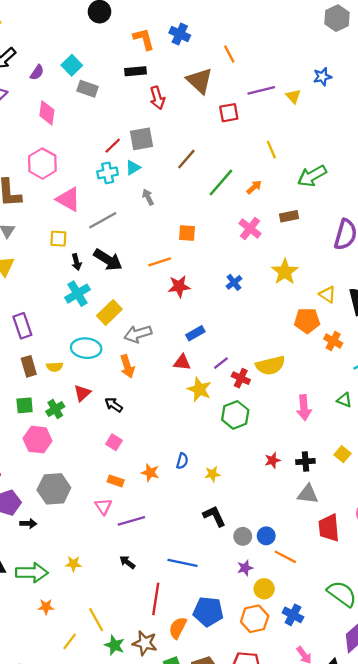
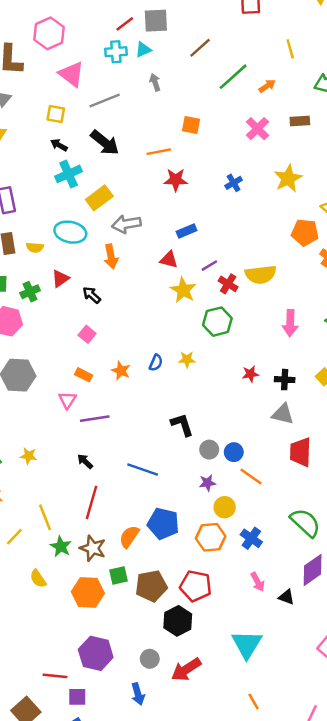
black arrow: (76, 262) -> (59, 145), moved, turned 126
yellow star: (212, 474) -> (187, 359), moved
red line: (156, 599) -> (91, 502), moved

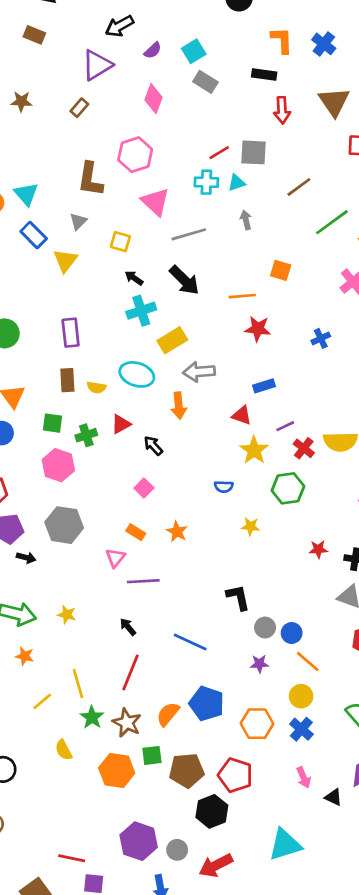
yellow square: (56, 114) -> (120, 242), moved
blue semicircle: (156, 363) -> (224, 487), moved, turned 63
yellow circle: (225, 507) -> (301, 696), moved
cyan triangle: (247, 644) -> (285, 845), turned 36
purple hexagon: (96, 653) -> (139, 841), moved

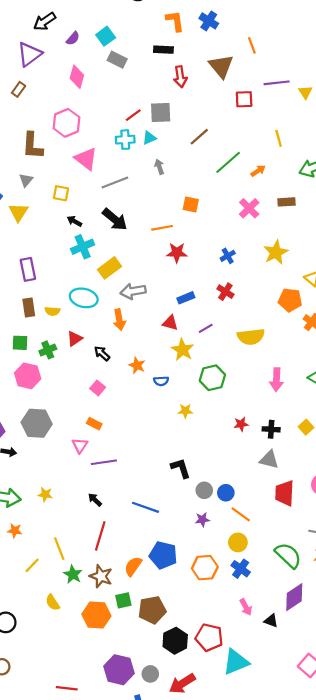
red cross: (304, 448) -> (225, 292), moved
orange star: (177, 532) -> (137, 365), moved
red pentagon: (235, 775) -> (209, 637), moved

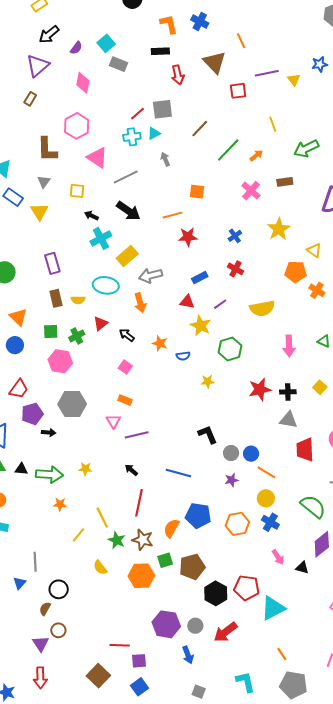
red star: (241, 424) -> (260, 389), size x1.6

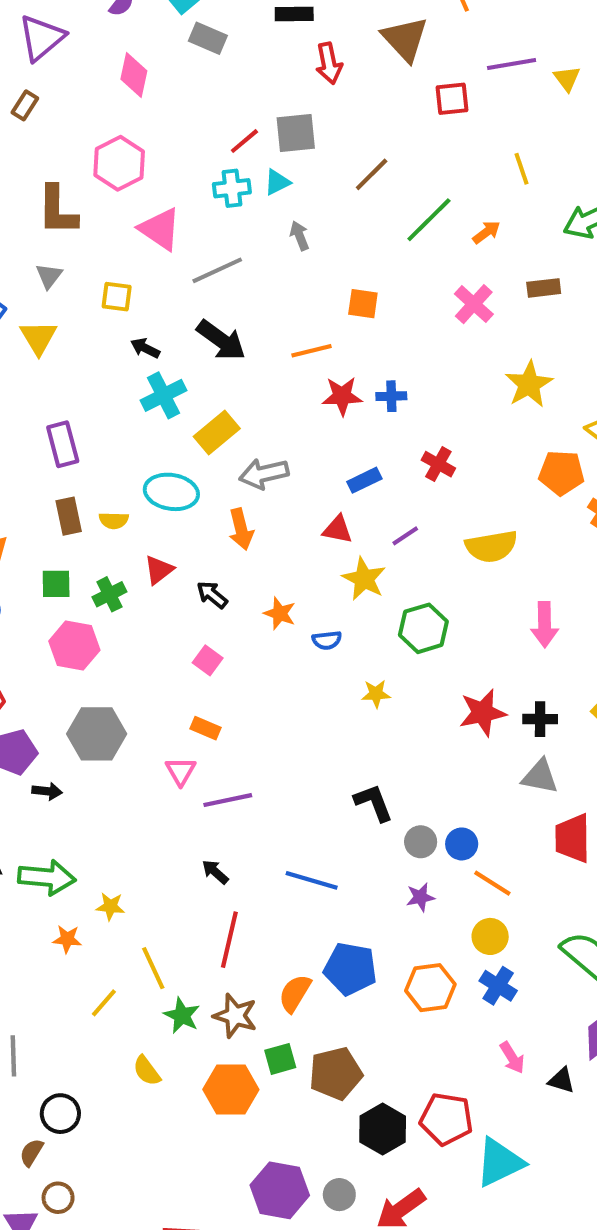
blue cross: (235, 236) -> (391, 396), moved, turned 32
yellow star: (85, 469) -> (110, 906), moved

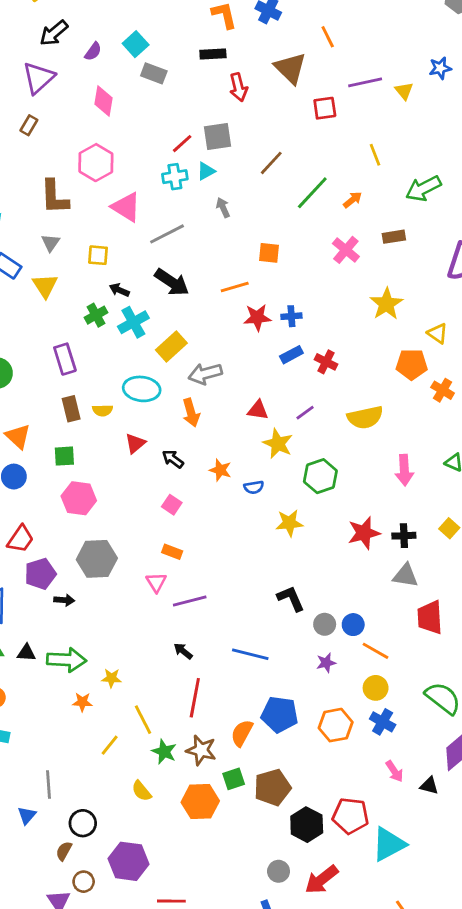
blue rectangle: (364, 480) -> (291, 355), moved
green cross: (109, 594) -> (96, 315), moved
yellow star: (376, 694) -> (289, 523), size x1.4
purple hexagon: (280, 1190) -> (128, 861), moved

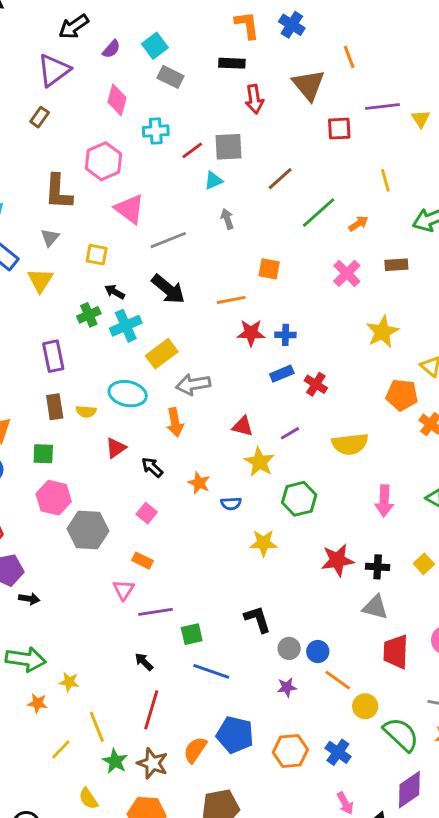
cyan cross: (175, 177) -> (156, 131), moved
gray hexagon: (97, 559) -> (88, 530), moved
yellow circle: (376, 688) -> (365, 706), moved
green square: (234, 779) -> (192, 634), moved

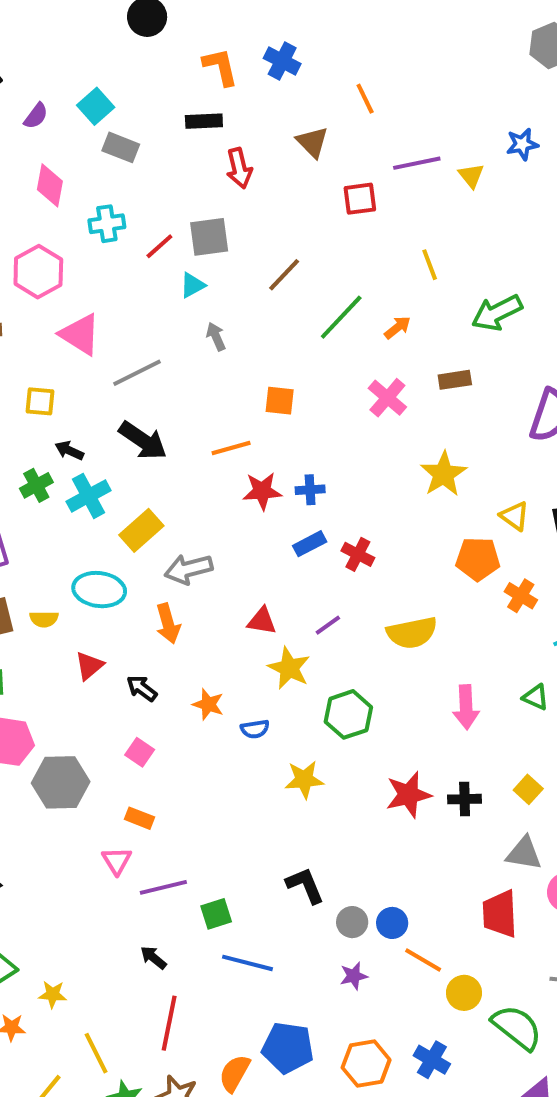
brown triangle: (309, 85) -> (312, 142), size x0.7
gray triangle: (375, 607) -> (524, 853), moved

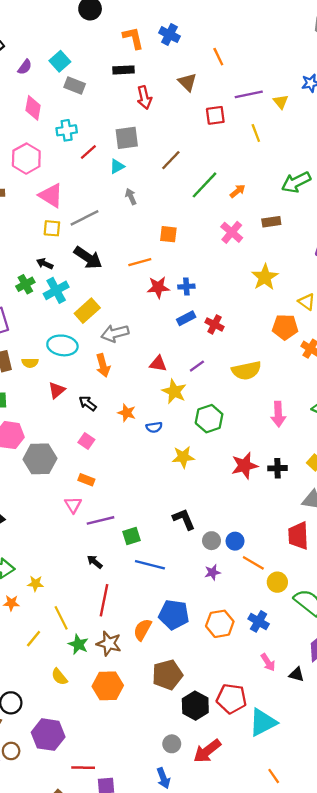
red line: (159, 246) -> (88, 152), moved
yellow line: (430, 265) -> (256, 133), moved
yellow square: (40, 401) -> (52, 228), moved

